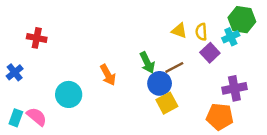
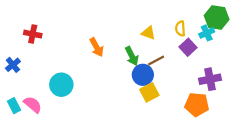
yellow triangle: (179, 31) -> (148, 33), moved
orange arrow: (108, 75) -> (97, 47), moved
cyan rectangle: (16, 118) -> (14, 106), turned -48

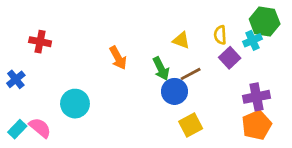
yellow square: (149, 92) -> (191, 125), moved
orange pentagon: (197, 105) -> (257, 125), moved, turned -30
cyan rectangle: (14, 106) -> (17, 129), turned 72

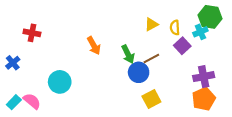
yellow triangle: (181, 40) -> (151, 24), moved, turned -48

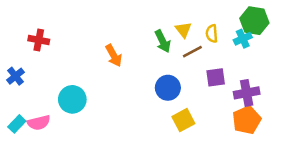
yellow triangle: (151, 24) -> (183, 30), turned -40
purple square: (182, 46) -> (216, 77), moved, turned 35
green arrow: (128, 54) -> (163, 41), moved
brown line: (151, 58) -> (192, 52), moved
pink semicircle: (32, 101) -> (39, 123), turned 126

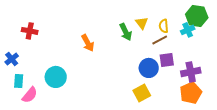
brown line: (192, 52) -> (160, 40), moved
blue circle: (168, 88) -> (149, 68), moved
pink semicircle: (39, 123) -> (30, 95), turned -36
cyan rectangle: (17, 124) -> (19, 81), moved, turned -40

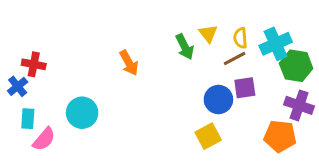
green hexagon: (197, 16) -> (296, 66), moved
cyan cross: (188, 30) -> (276, 44), size x1.5
red cross: (30, 31) -> (34, 64), moved
purple cross: (191, 72) -> (299, 105), moved, turned 30
orange pentagon: (191, 93) -> (280, 136), turned 30

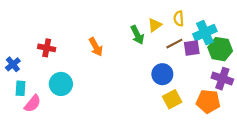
yellow triangle: (208, 34) -> (155, 25), turned 32
yellow semicircle: (240, 38) -> (179, 19), moved
red cross: (34, 64) -> (47, 48), moved
purple square: (245, 88) -> (192, 48), moved
yellow square: (208, 136) -> (172, 99), moved

